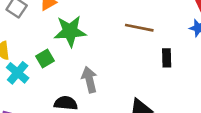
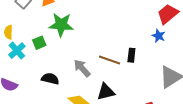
brown line: (139, 28) -> (109, 60), moved
gray arrow: (89, 80) -> (82, 68), moved, turned -36

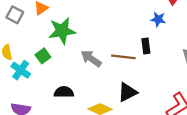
blue star: (158, 36) -> (158, 19), moved
gray arrow: (82, 68) -> (91, 58), moved

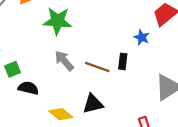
green star: (62, 31) -> (57, 21), moved
green square: (43, 56) -> (13, 69), moved

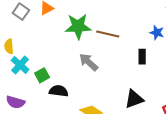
brown line: (97, 67) -> (108, 34), moved
black triangle: (93, 104) -> (134, 99), moved

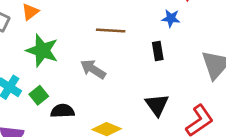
green star: (78, 26) -> (42, 51), moved, turned 30
black triangle: (134, 99) -> (157, 105), turned -36

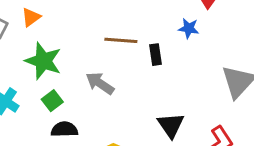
black rectangle: (158, 51) -> (155, 55), moved
green square: (39, 95) -> (52, 101), moved

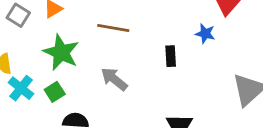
brown line: (121, 40) -> (113, 28), moved
green square: (52, 101) -> (55, 92), moved

